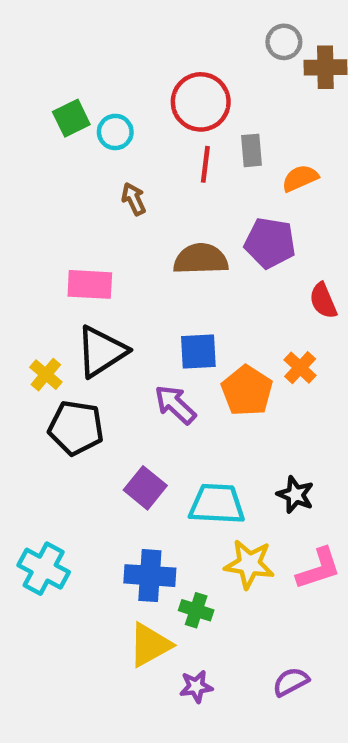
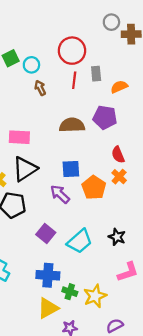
brown arrow: (134, 199) -> (40, 88), moved
red semicircle: (323, 301) -> (118, 155), moved
cyan trapezoid: (217, 504) -> (80, 241), turned 136
yellow star: (249, 564) -> (95, 296), moved, turned -30

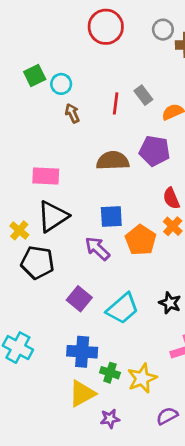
red circle: (72, 51) -> (106, 27), moved
gray rectangle: (96, 74) -> (143, 95), turned -32

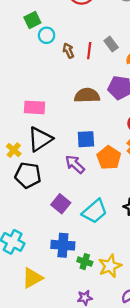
green square: (35, 76) -> (32, 20), moved
brown arrow: (72, 113) -> (68, 51), moved
yellow triangle: (82, 394) -> (32, 278), moved

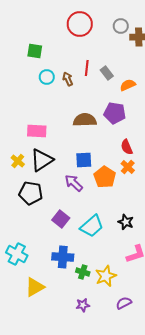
green square: (32, 20) -> (35, 51), turned 35
cyan circle: (47, 35) -> (47, 77), moved
red line: (89, 51) -> (87, 68), moved
yellow cross: (14, 150) -> (18, 161), moved

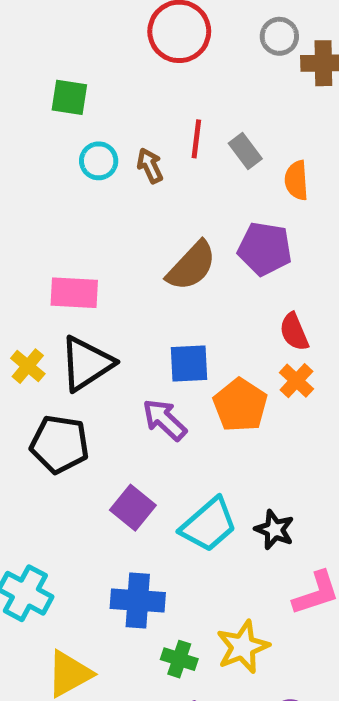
orange semicircle: (128, 85) -> (296, 180), turned -70
brown semicircle: (85, 120) -> (191, 266), turned 135
black star: (126, 222) -> (274, 530), moved
green cross: (83, 272) -> (179, 659), moved

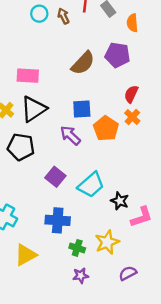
red semicircle: (294, 332) -> (131, 94), turned 48
black star: (274, 530) -> (120, 201), moved

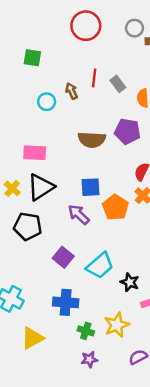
cyan circle: (39, 14) -> (47, 102), moved
brown semicircle: (83, 63) -> (92, 140), turned 50

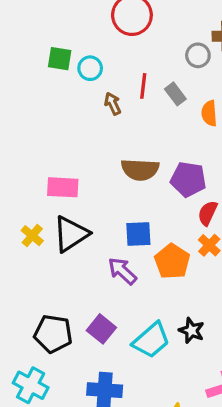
gray circle: (134, 28) -> (198, 55), moved
cyan circle: (47, 102) -> (90, 68), moved
purple pentagon: (127, 131) -> (188, 179), moved
black pentagon: (28, 226) -> (53, 334), moved
black star: (130, 282) -> (192, 331), moved

